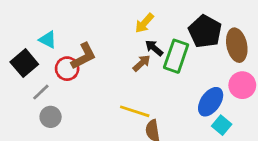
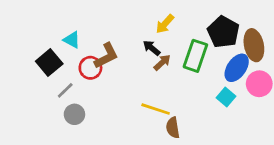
black arrow: (154, 48) -> (152, 48), moved
blue ellipse: (211, 102) -> (237, 68), moved
cyan square: (222, 125) -> (226, 97), moved

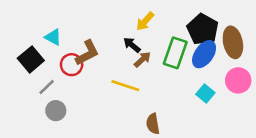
blue ellipse: (237, 68) -> (204, 54), moved
yellow line: (156, 109) -> (125, 86), moved

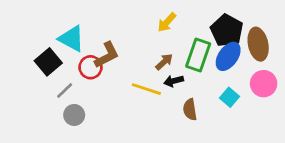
cyan triangle: (53, 37) -> (71, 39), size x1.5
black arrow: (132, 45) -> (174, 81), moved, turned -54
brown semicircle: (153, 124) -> (190, 110), moved

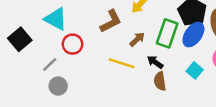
brown L-shape: (107, 55) -> (111, 21), moved
black square: (48, 62) -> (20, 39), moved
black arrow: (174, 81) -> (155, 62), moved, turned 49

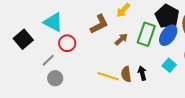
black arrow: (155, 62) -> (142, 73), moved, turned 40
yellow line: (122, 63) -> (108, 76), moved
brown semicircle: (160, 81) -> (126, 74), moved

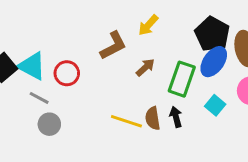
cyan triangle: (53, 22) -> (32, 66), moved
green rectangle: (146, 34) -> (182, 79), moved
gray line: (48, 60) -> (39, 98), turned 72

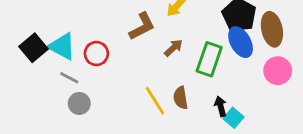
blue ellipse: (214, 62) -> (241, 42), turned -64
cyan square: (215, 105) -> (233, 118), moved
black arrow: (176, 117) -> (221, 106), moved
yellow line: (126, 121) -> (155, 101), turned 40

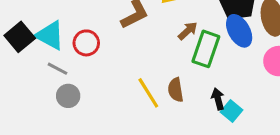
brown arrow: (173, 48) -> (188, 31), moved

